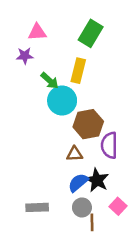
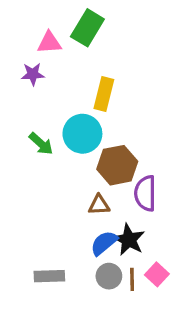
green rectangle: (91, 33) -> (87, 28), moved
green arrow: (50, 81) -> (41, 144), moved
brown line: (92, 222) -> (132, 279), moved

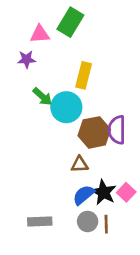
green arrow: (41, 144) -> (42, 97), moved
purple semicircle: (145, 193) -> (117, 130), moved
pink square: (157, 274) -> (126, 192), moved

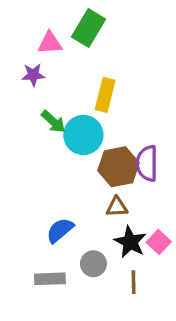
brown triangle: (80, 164) -> (117, 207), moved
blue semicircle: (84, 195) -> (60, 230), moved
gray circle: (88, 221) -> (93, 264), moved

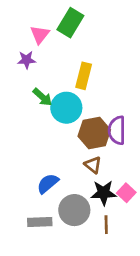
pink triangle: (50, 43) -> (40, 35), turned -48
brown triangle: (117, 207) -> (93, 165), turned 42
black star: (130, 242) -> (104, 193), turned -30
gray circle: (93, 264) -> (74, 210), size x1.5

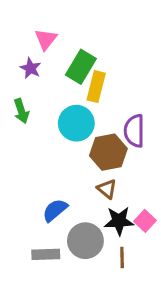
green rectangle: (70, 23) -> (81, 67), moved
purple star: (26, 60) -> (31, 68), turned 30
green arrow: (42, 97) -> (21, 111), moved, turned 30
purple semicircle: (117, 130) -> (134, 131), moved

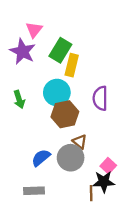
purple star: (31, 68) -> (23, 51), size x1.6
green arrow: (21, 111) -> (19, 99), moved
brown hexagon: (108, 152) -> (65, 114), moved
black star: (119, 221) -> (104, 182), moved
gray circle: (85, 241) -> (71, 158), moved

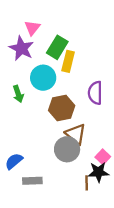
cyan circle: (57, 93) -> (43, 78), moved
brown triangle: (80, 142) -> (76, 134), size x1.5
blue semicircle: (41, 158) -> (14, 161), moved

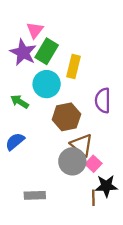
green rectangle: (57, 47) -> (47, 51), moved
green arrow: (18, 94) -> (20, 102), turned 140
pink square: (103, 157) -> (93, 164), moved
blue semicircle: (14, 161) -> (15, 141), moved

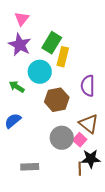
pink triangle: (35, 30) -> (22, 19), moved
green rectangle: (47, 51) -> (52, 43), moved
brown triangle: (82, 145) -> (89, 124), moved

